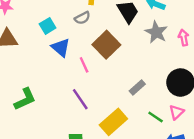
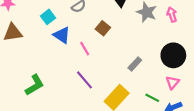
brown square: (106, 45) -> (103, 28), size x0.6
green line: (156, 117) -> (152, 98), moved

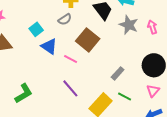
brown square: (103, 28) -> (88, 40), size x1.6
pink line: (85, 49) -> (71, 59), turned -32
green line: (152, 98) -> (125, 97), moved

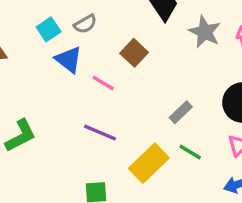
gray semicircle: (65, 19) -> (85, 24), moved
brown square: (88, 40) -> (134, 53), size x0.7
purple line: (70, 88) -> (100, 133), turned -30

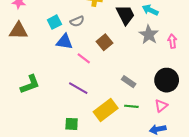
blue triangle: (69, 60) -> (64, 42), turned -36
gray rectangle: (181, 112) -> (129, 82), turned 72
green line: (190, 152) -> (131, 106), turned -32

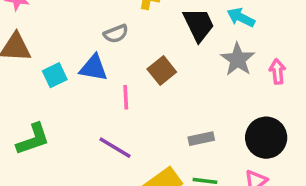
cyan square: (54, 22) -> (55, 75), moved
pink line: (84, 58) -> (126, 97), turned 48
gray rectangle: (129, 82) -> (201, 139), turned -48

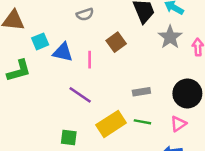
blue triangle: (94, 68) -> (63, 52), moved
green L-shape: (33, 139) -> (19, 71), moved

